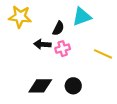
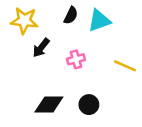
black semicircle: (58, 28) -> (71, 15), moved
black arrow: (42, 44) -> (41, 48), moved, turned -56

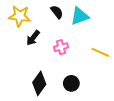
black semicircle: (71, 15) -> (57, 12), turned -64
black diamond: (49, 105) -> (39, 83), turned -55

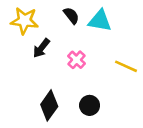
cyan triangle: (80, 16) -> (100, 21), turned 30
pink cross: (61, 47) -> (77, 60), turned -32

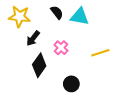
yellow line: (126, 66) -> (100, 53), turned -42
black diamond: (49, 105) -> (39, 65), moved

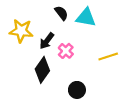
yellow star: (20, 17) -> (21, 31), moved
black arrow: (33, 38) -> (47, 41), moved

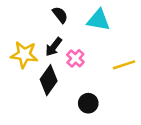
black semicircle: (61, 13) -> (60, 15), moved
yellow star: (21, 31) -> (24, 55), moved

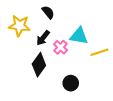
cyan triangle: (98, 20) -> (79, 36), moved
yellow star: (24, 55) -> (19, 26), moved

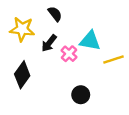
black diamond: (39, 65) -> (22, 75), moved

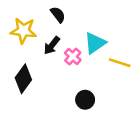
cyan triangle: (90, 41) -> (95, 43), turned -45
yellow line: (114, 60) -> (120, 63), turned 36

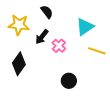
cyan triangle: (95, 43) -> (85, 27), moved

